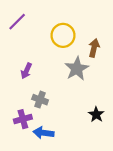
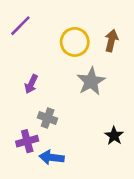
brown arrow: (94, 48) -> (111, 41), moved

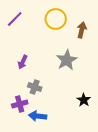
yellow circle: (75, 42) -> (56, 19), moved

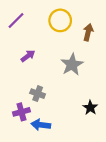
purple arrow: (23, 62) -> (28, 56), moved, turned -152

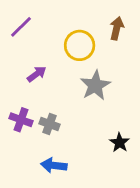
yellow circle: (60, 20) -> (80, 45), moved
brown arrow: (88, 32) -> (117, 28), moved
purple cross: (21, 112) -> (21, 120), moved, turned 35

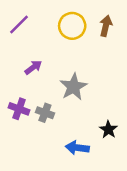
yellow circle: (80, 45) -> (72, 26), moved
gray star: (95, 85) -> (73, 87), moved
blue arrow: (54, 165) -> (77, 148), moved

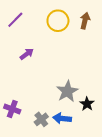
gray star: (73, 87) -> (67, 91), moved
purple cross: (19, 109) -> (12, 109), moved
gray cross: (45, 113) -> (41, 119), moved, turned 32

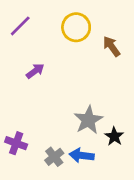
brown arrow: (85, 21) -> (112, 46), moved, turned -49

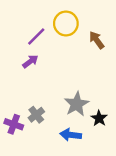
purple line: (20, 26) -> (36, 37), moved
gray cross: (54, 157) -> (36, 115), moved

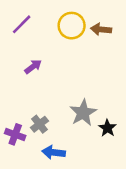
purple line: (36, 37) -> (22, 24), moved
brown arrow: (97, 40) -> (101, 29), moved, turned -48
blue arrow: (71, 135) -> (54, 152), moved

